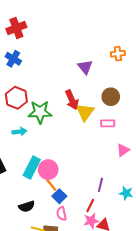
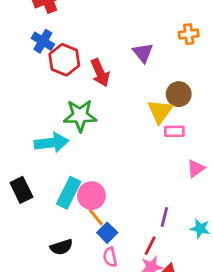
red hexagon: (16, 98) -> (64, 60), moved
red arrow: (72, 100) -> (100, 73), moved
yellow triangle: (85, 112) -> (160, 111), moved
cyan arrow: (19, 132) -> (51, 143), size x1.6

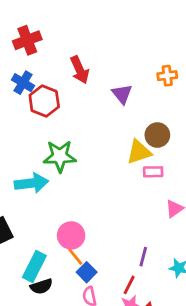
red arrow: (100, 73) -> (80, 70), moved
yellow triangle: (160, 111) -> (139, 152), turned 36
cyan rectangle: (69, 193) -> (34, 267), moved

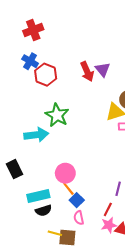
red arrow: (80, 70) -> (87, 72), moved
green star: (60, 156) -> (57, 115), turned 30
cyan rectangle: (34, 267) -> (38, 196), turned 50

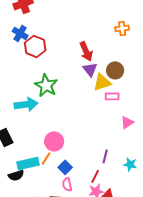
purple triangle: (103, 69) -> (90, 69), moved
red arrow: (87, 72) -> (86, 51), moved
orange line: (68, 189) -> (46, 158), moved, turned 72
black semicircle: (44, 211) -> (16, 175), moved

